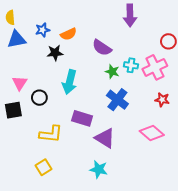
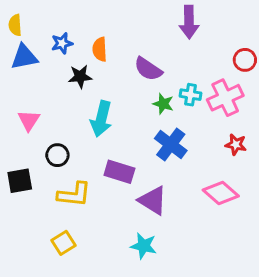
orange semicircle: (69, 34) -> (100, 49), turned 112
black circle: (39, 98) -> (57, 155), moved
black square: (13, 110) -> (20, 181), moved

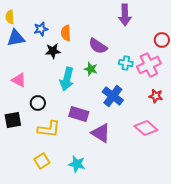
green star: (163, 104) -> (91, 69), moved
pink triangle: (29, 120) -> (19, 80), turned -35
cyan star: (144, 246) -> (77, 164), moved

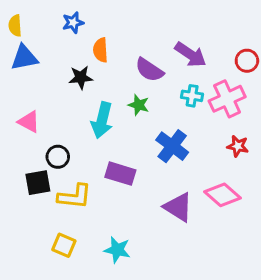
purple arrow: (125, 15) -> (190, 55), moved, turned -55
blue star: (41, 29) -> (73, 23), moved
black square: (13, 120) -> (38, 183), moved
purple triangle: (101, 133) -> (178, 207), moved
yellow square: (42, 161) -> (64, 245), turned -35

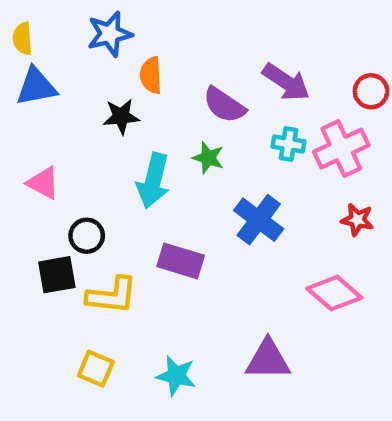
blue star: (73, 23) -> (110, 34), size x1.4
purple triangle: (178, 207) -> (268, 360), moved, turned -32

